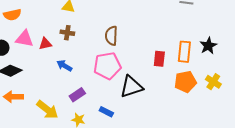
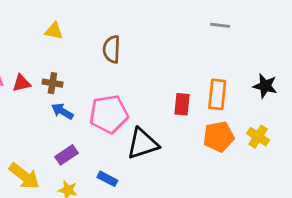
brown cross: (67, 33) -> (52, 83), moved
brown semicircle: (111, 36) -> (112, 49), moved
black star: (208, 46) -> (265, 86), moved, turned -30
blue arrow: (64, 66) -> (62, 111), moved

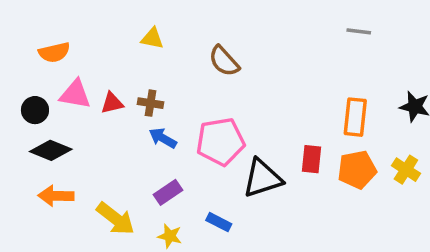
brown semicircle: (112, 49) -> (224, 61), turned -44
red rectangle: (182, 104) -> (311, 159), moved

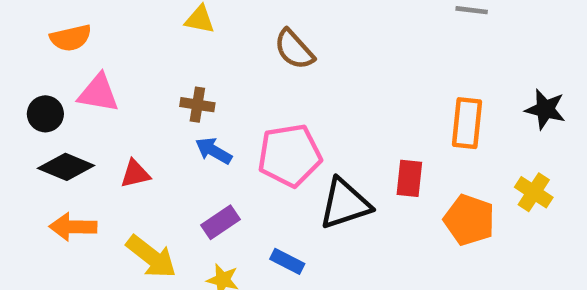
red triangle: (112, 103) -> (135, 174), moved
orange pentagon: (357, 170) -> (469, 220), moved, turned 30

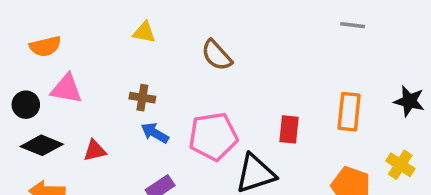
red rectangle: (409, 178) -> (289, 129), moved

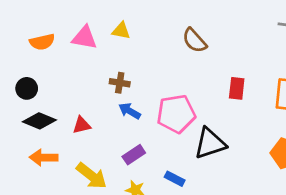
brown semicircle: (217, 55) -> (194, 40), moved
pink triangle: (66, 89) -> (84, 38), moved
red rectangle: (289, 129) -> (237, 88), moved

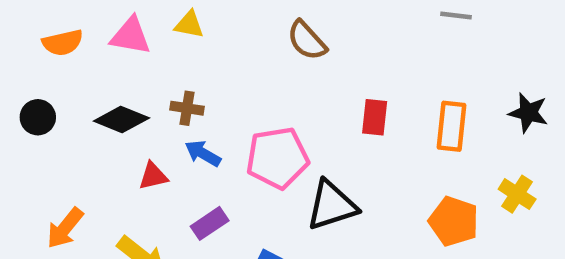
black diamond: (39, 121) -> (121, 120), moved
red triangle: (82, 125) -> (153, 176), moved
orange arrow: (44, 157) -> (65, 228), turned -52

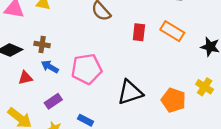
red rectangle: (375, 117) -> (139, 32), moved
orange rectangle: (451, 126) -> (172, 31), moved, turned -65
black triangle: (332, 205) -> (130, 92), moved

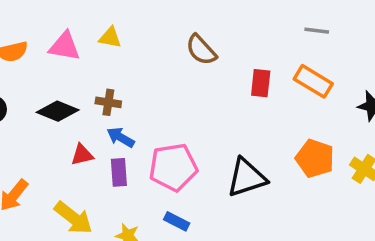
pink pentagon: (87, 69) -> (173, 167), moved
orange pentagon: (173, 100) -> (315, 158), moved
purple rectangle: (53, 101) -> (119, 172), moved, turned -60

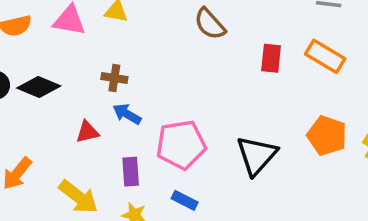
black diamond: (58, 111) -> (39, 87), moved
purple rectangle: (119, 172) -> (131, 172), moved
black triangle: (247, 178) -> (257, 155), turned -30

